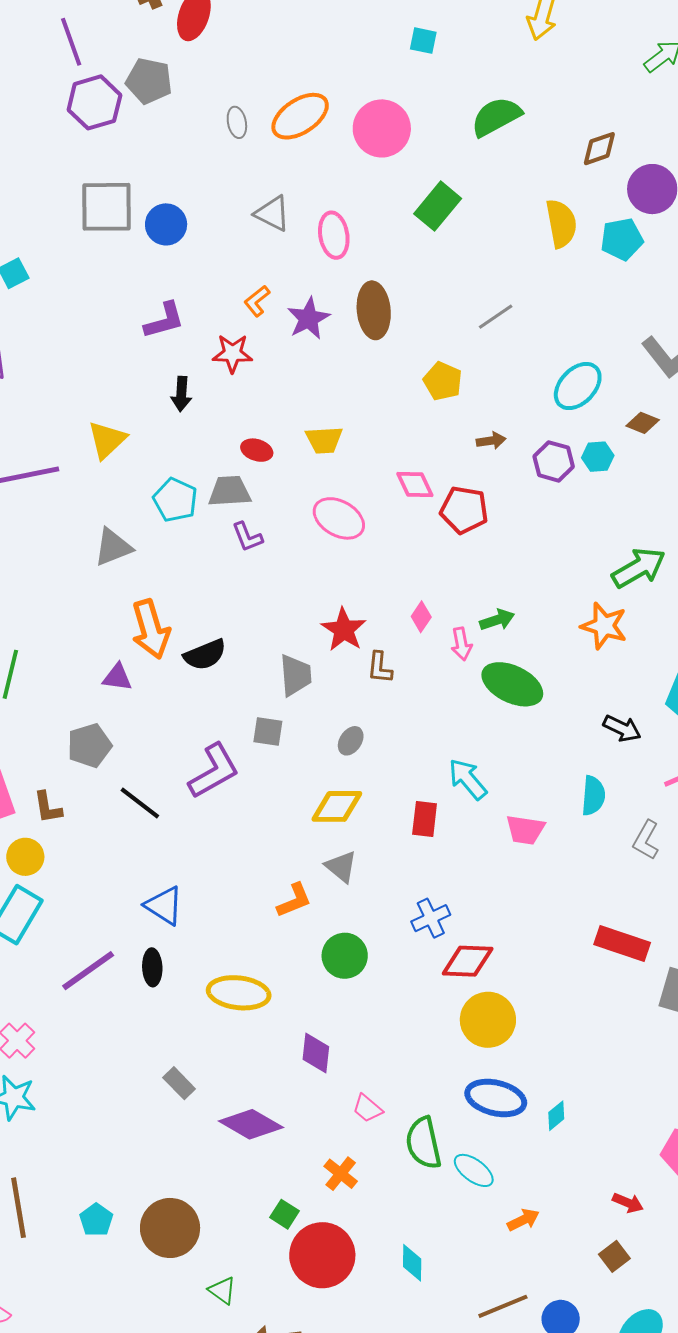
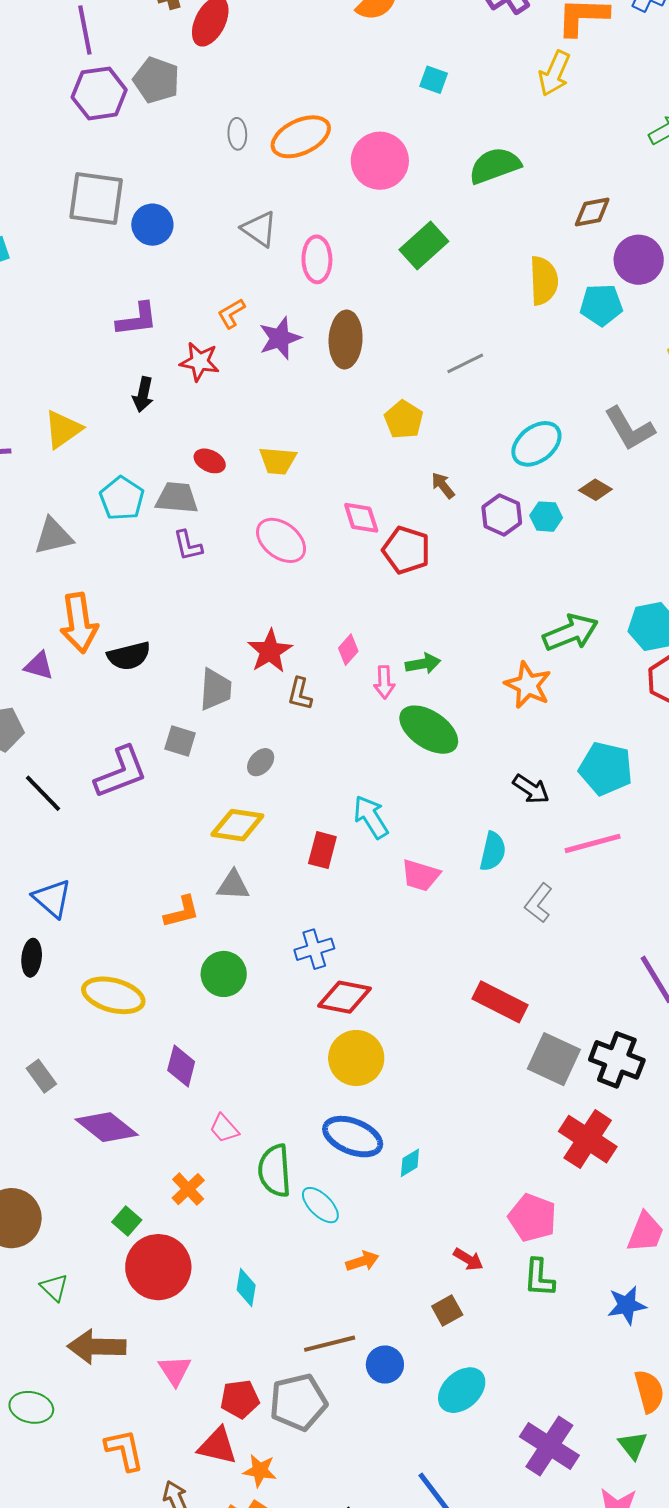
brown arrow: (491, 441) -> (443, 485), turned -128
gray triangle: (341, 867) -> (233, 885), turned -45

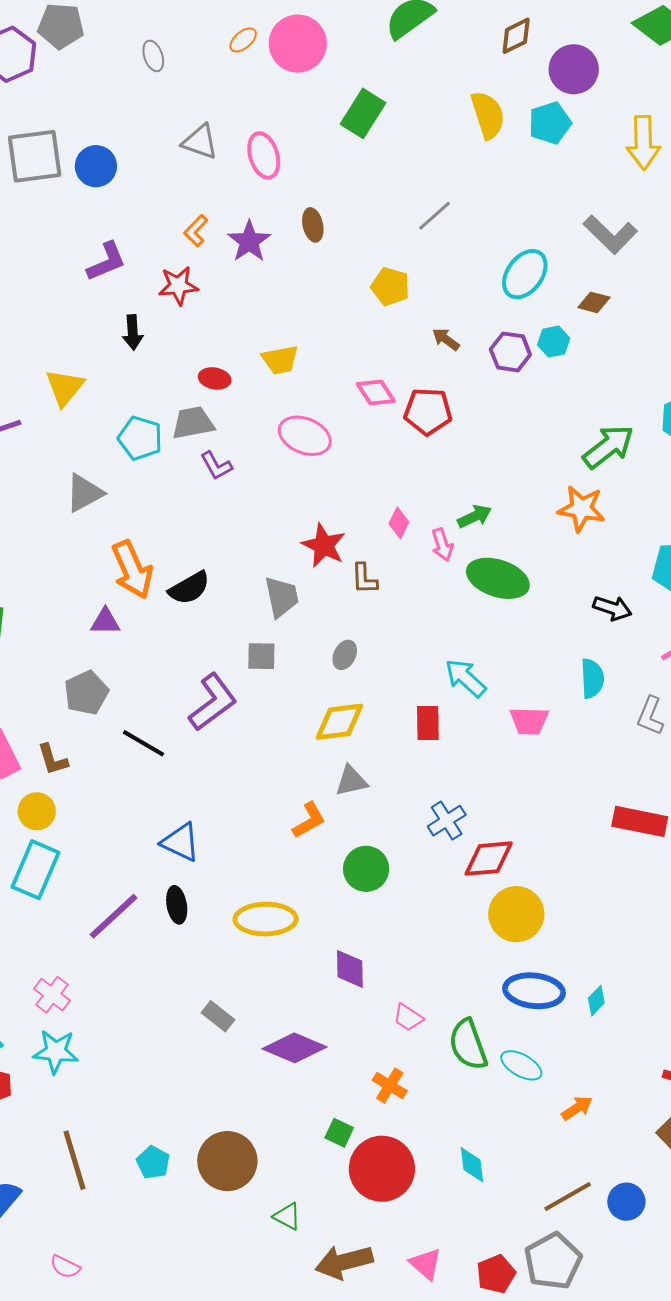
orange ellipse: (301, 137) -> (243, 40), moved, size x0.5
brown ellipse: (346, 339) -> (313, 225), size x0.6

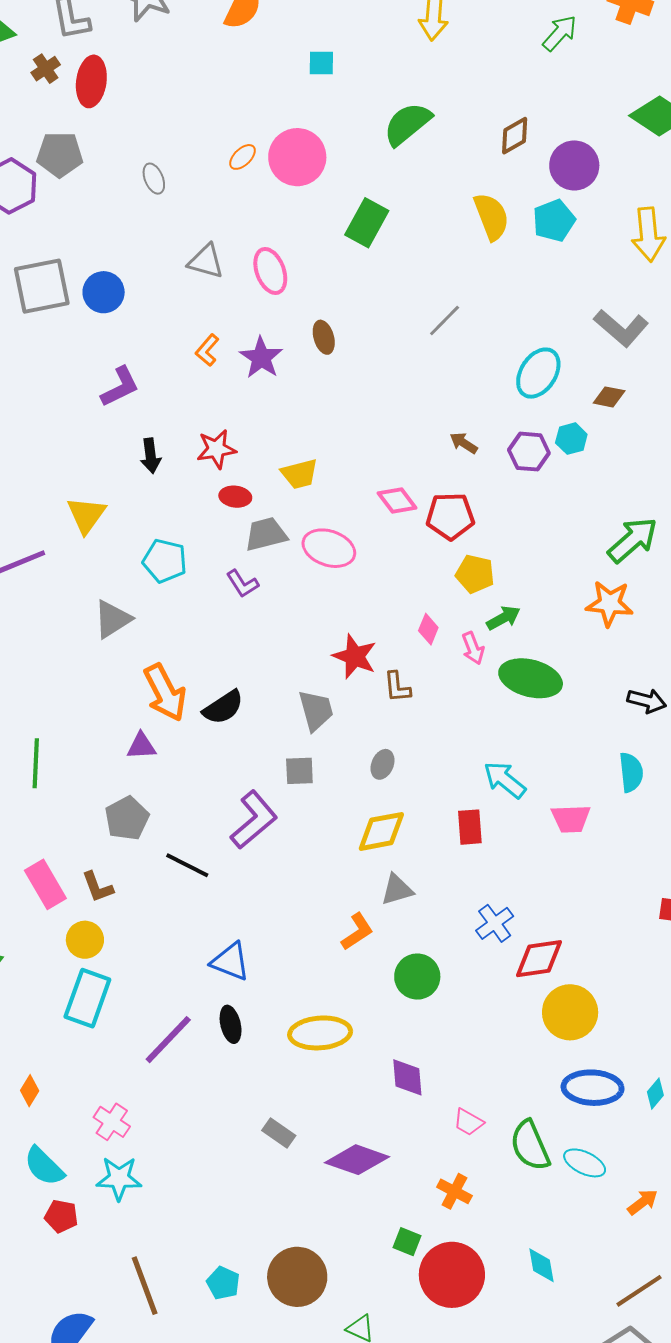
red star: (178, 286) -> (216, 449), moved
yellow pentagon: (390, 287) -> (475, 574), moved
gray trapezoid: (193, 423) -> (266, 534), moved

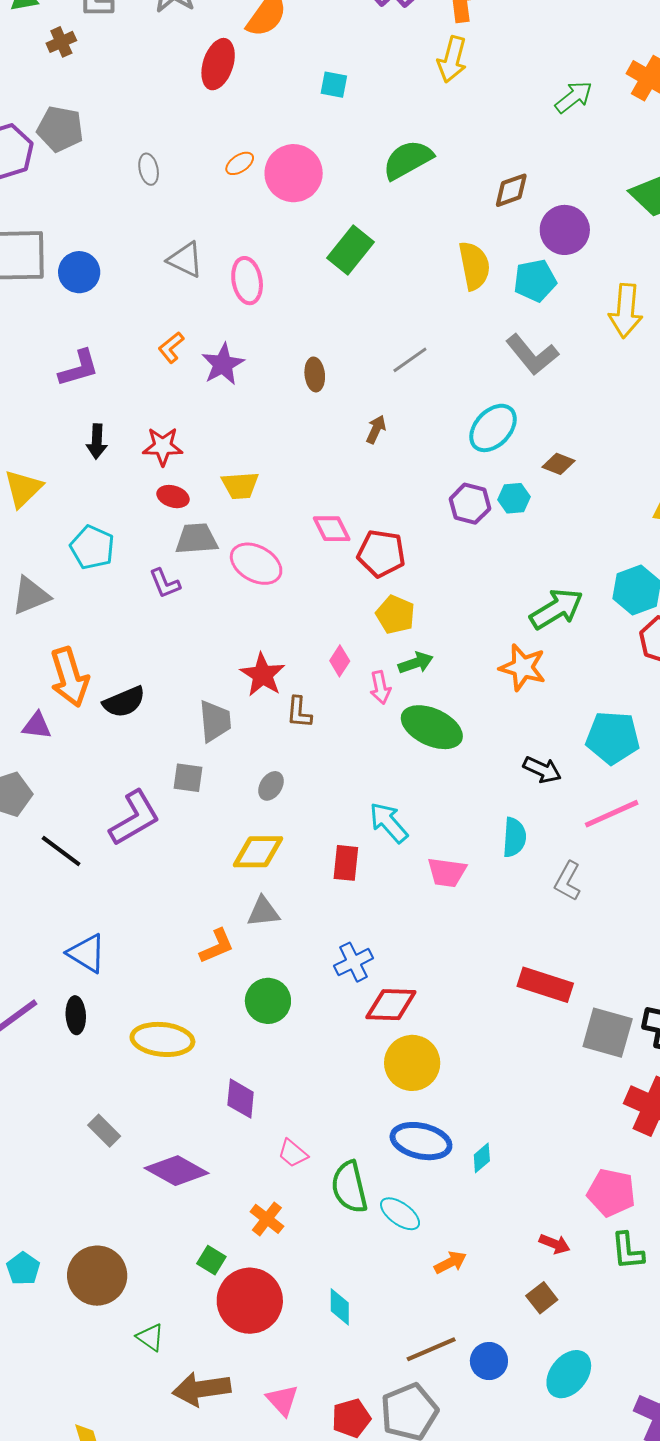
red ellipse: (91, 81) -> (218, 64), moved
gray L-shape: (621, 328) -> (532, 355), moved
brown ellipse: (324, 337) -> (315, 374), moved
brown arrow: (464, 443) -> (376, 429), moved, turned 72

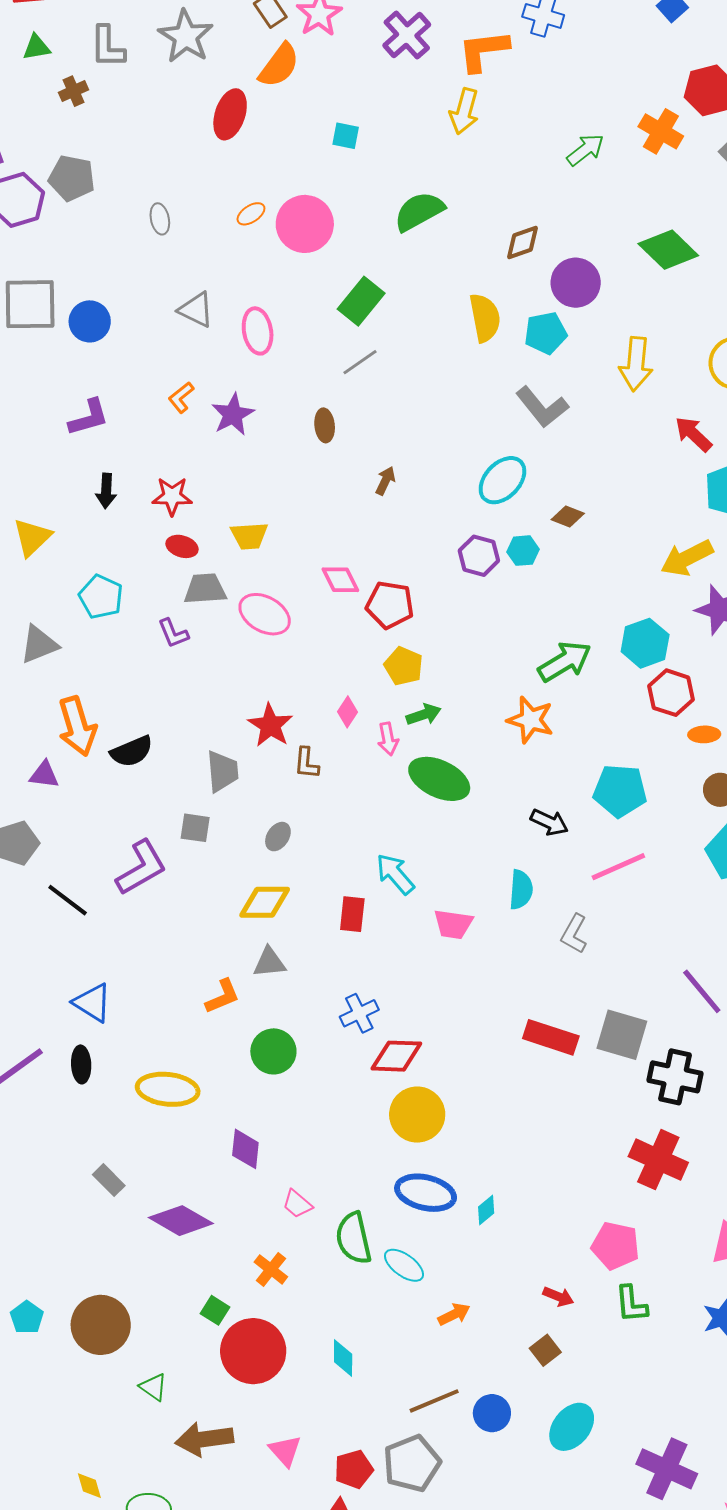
gray line: (410, 360) -> (360, 362), moved
gray square: (608, 1033) -> (622, 1035), moved

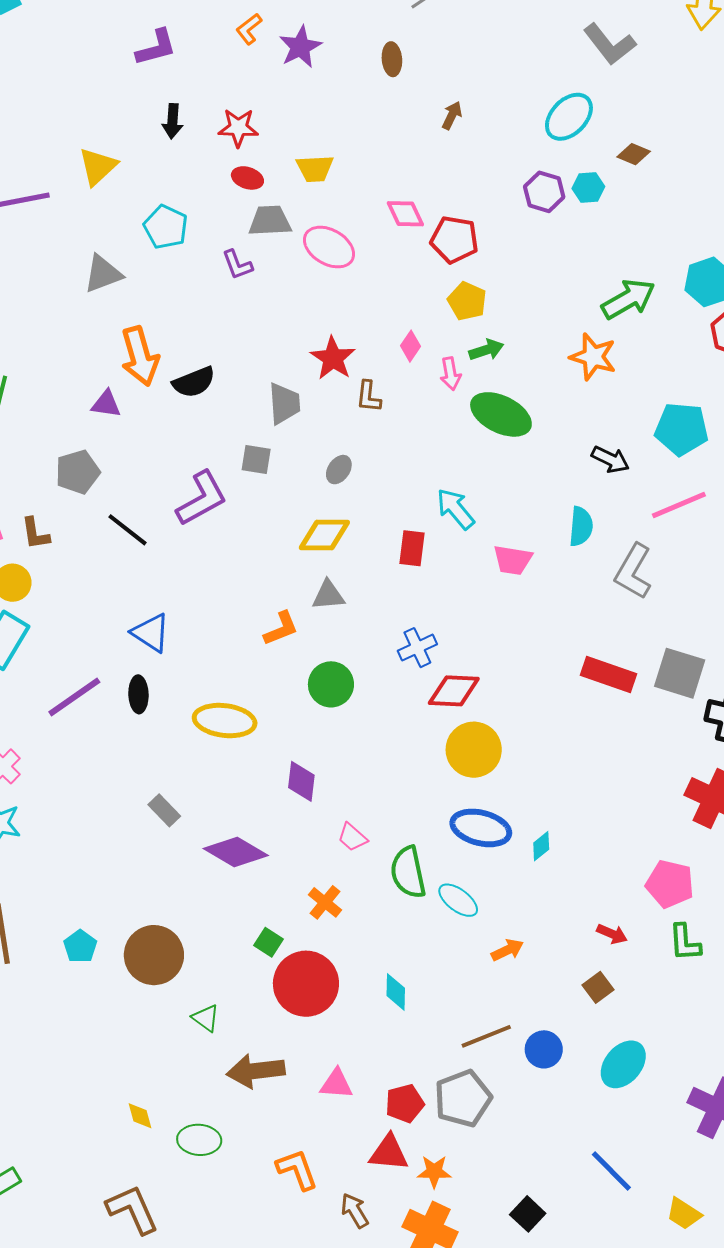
gray L-shape: (574, 934) -> (633, 571), size x1.4
pink triangle: (285, 1451) -> (336, 1084), turned -45

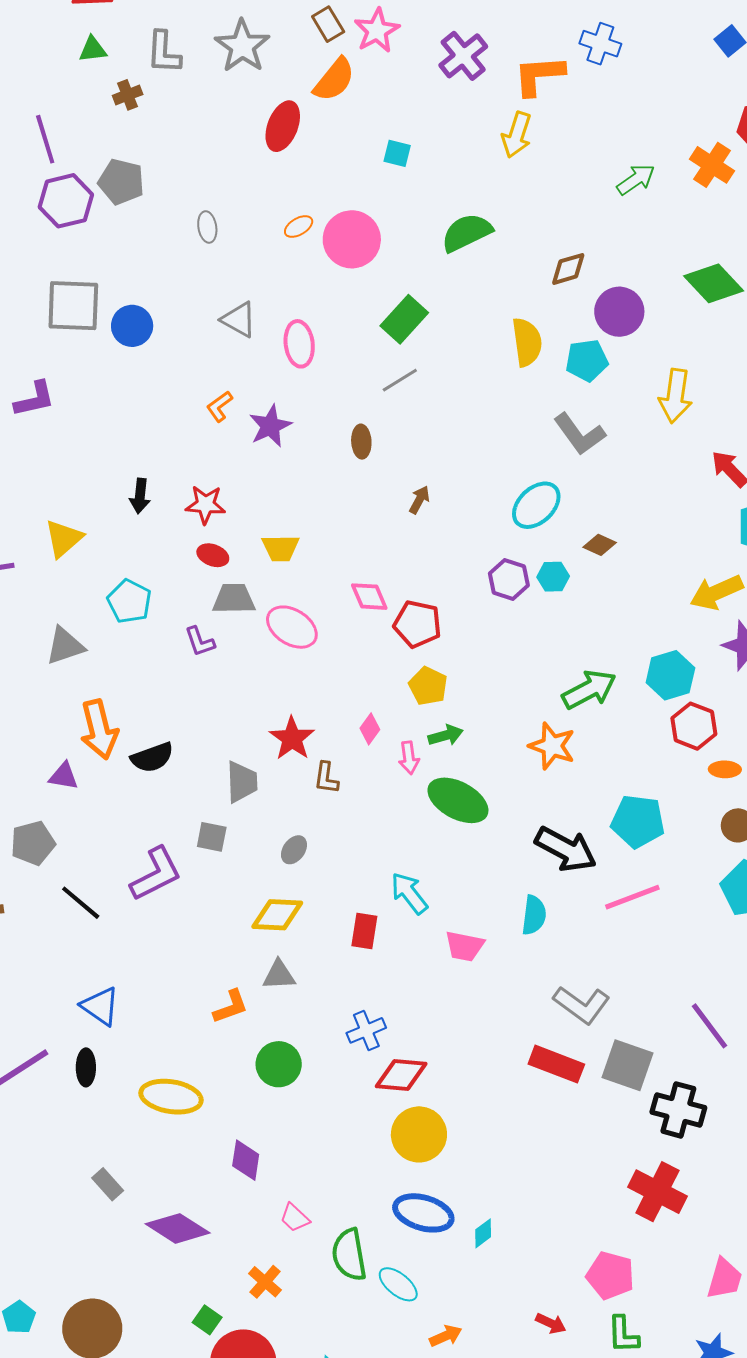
purple L-shape: (156, 48) -> (35, 399), moved
black arrow: (610, 459) -> (566, 849), size x1.6
gray L-shape: (633, 571) -> (582, 1005), moved, turned -86

